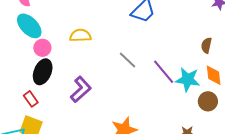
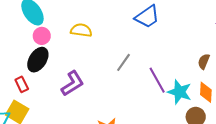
gray line: (128, 60) -> (124, 62), turned 72

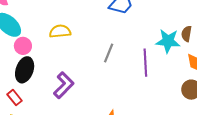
purple line: (157, 80) -> (145, 63), turned 40
cyan star: (180, 92) -> (168, 41), moved

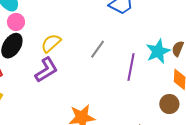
yellow semicircle: (60, 31) -> (51, 43), moved, turned -50
cyan star: (168, 41) -> (158, 51), turned 30

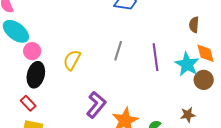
cyan star: (158, 51) -> (187, 64), moved
purple L-shape: (46, 70) -> (96, 105), moved

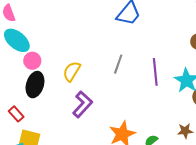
red rectangle: (28, 103) -> (16, 114), moved
purple L-shape: (96, 105) -> (83, 104), moved

